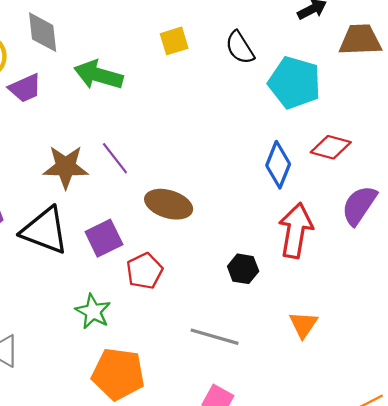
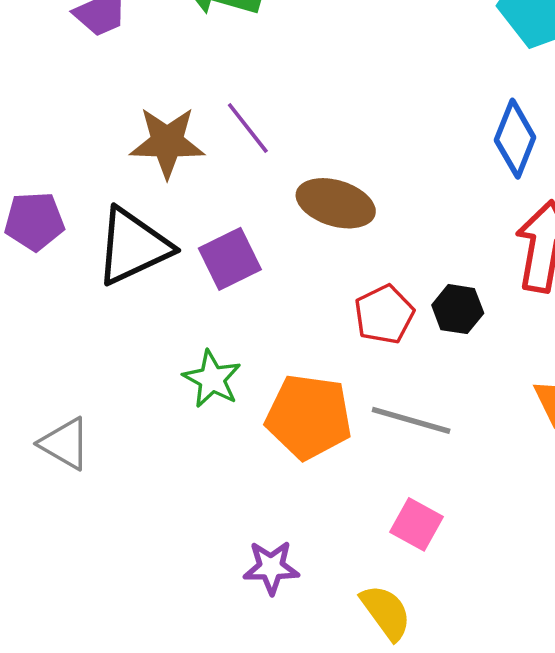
black triangle: (45, 230) -> (133, 246), turned -46
red pentagon: (144, 271) -> (384, 314), moved
orange pentagon: (118, 374) -> (309, 417), moved

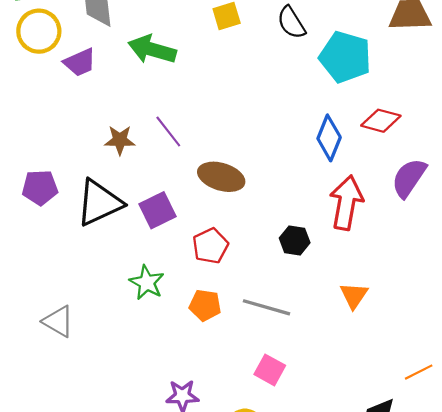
brown star: (167, 142) -> (120, 140), size x0.7
red pentagon: (384, 314) -> (210, 246), moved
orange pentagon: (309, 417) -> (205, 305), size x0.6

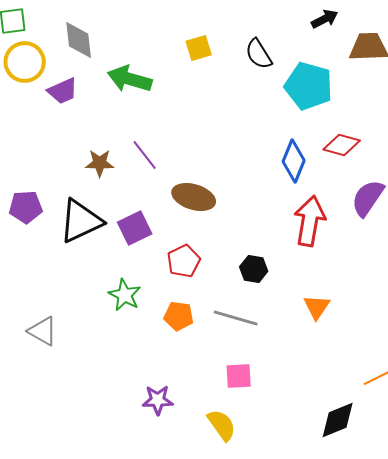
black hexagon: (295, 240) -> (254, 269), moved
pink square: (270, 370) -> (239, 376), turned -32

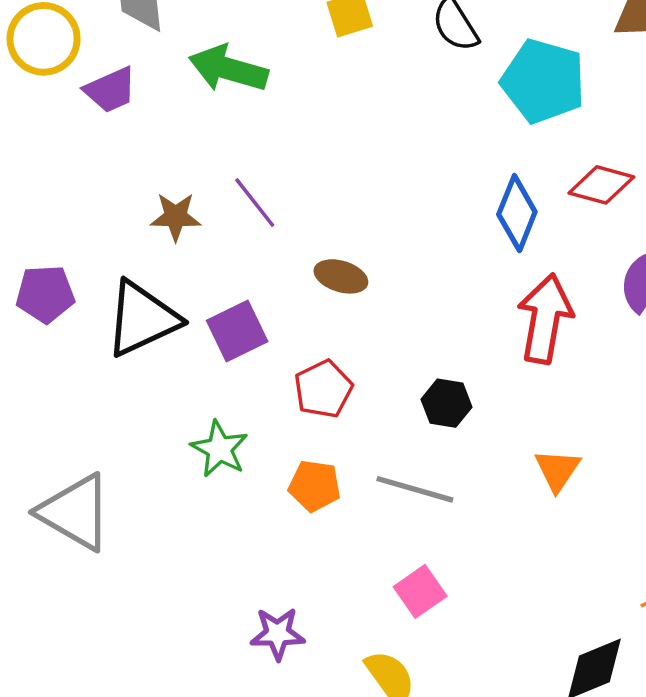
brown ellipse: (194, 197) -> (341, 276), size x0.7
gray triangle: (43, 331) -> (75, 512), size x1.5
pink square: (239, 376) -> (420, 591), turned -32

